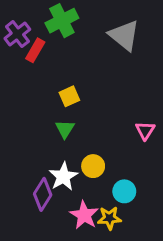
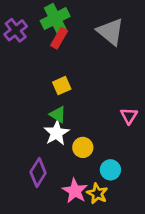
red rectangle: (35, 50) -> (59, 38), moved
green triangle: (65, 129) -> (58, 115), turned -30
white star: (63, 177) -> (56, 133), moved
yellow star: (109, 218) -> (97, 194), turned 30

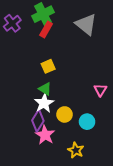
cyan circle: (110, 170) -> (87, 122), moved
purple diamond: (38, 172) -> (38, 121), moved
pink star: (75, 191) -> (45, 135), moved

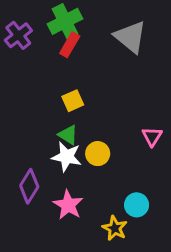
white star: (44, 103) -> (67, 157), turned -30
yellow circle: (65, 114) -> (98, 154), moved
purple diamond: (38, 121) -> (29, 186), moved
cyan circle: (87, 122) -> (137, 205), moved

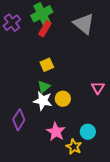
green triangle: (68, 135) -> (44, 87), turned 48
pink star: (68, 205) -> (56, 132), moved

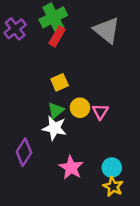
pink triangle: (98, 88) -> (100, 112), moved
yellow circle: (63, 99) -> (80, 108), moved
yellow star: (74, 147) -> (113, 187), moved

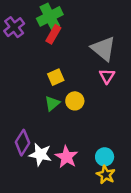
gray triangle: (107, 30) -> (103, 49), moved
pink triangle: (100, 112) -> (107, 76), moved
white star: (55, 128) -> (40, 154), moved

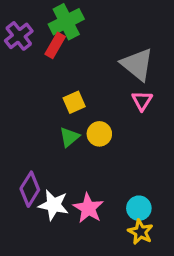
red rectangle: (53, 34) -> (55, 45), moved

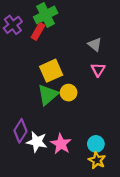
gray triangle: (137, 64) -> (95, 44), size x0.6
yellow square: (74, 102) -> (51, 71), size x1.5
green triangle: (69, 137) -> (48, 95), size x1.5

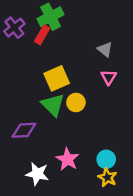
green triangle: (48, 95) -> (53, 105), turned -35
purple diamond: (20, 131) -> (24, 130), moved, turned 55
white star: (37, 142) -> (37, 174), moved

